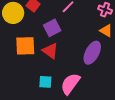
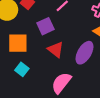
red triangle: (50, 51) -> (56, 50), moved
cyan square: (45, 82) -> (22, 69), moved, turned 32

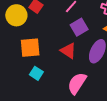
purple square: (45, 26) -> (79, 27), moved

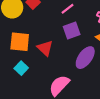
red triangle: (68, 51) -> (45, 48), moved

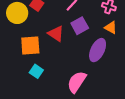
red triangle: (45, 48) -> (56, 34), moved

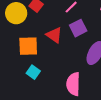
pink semicircle: (77, 82) -> (73, 84), turned -35

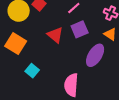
orange square: (28, 46) -> (16, 44), moved, turned 30

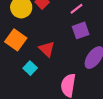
red triangle: (55, 35) -> (47, 49), moved

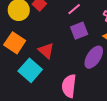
cyan square: (30, 68) -> (30, 70), size x1.6

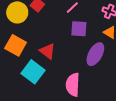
purple square: (79, 31) -> (79, 29), turned 30

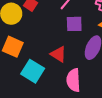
red triangle: (47, 51) -> (58, 54), moved

